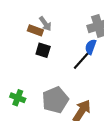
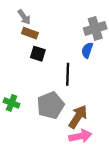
gray arrow: (45, 24) -> (24, 17), moved
black line: (82, 60) -> (68, 74), moved, turned -40

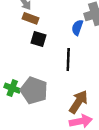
blue semicircle: (87, 50) -> (77, 28), moved
gray pentagon: (51, 105) -> (34, 90), moved, turned -30

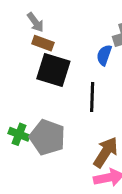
black square: (39, 39) -> (53, 70), size x1.6

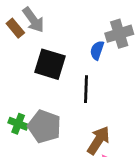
gray arrow: (35, 22) -> (33, 20), size x1.4
brown rectangle: (43, 43) -> (15, 28), moved, turned 30

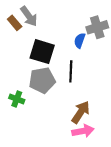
gray pentagon: (44, 126) -> (42, 80), moved, turned -30

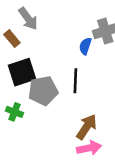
brown rectangle: (15, 23) -> (12, 39), moved
black square: (42, 52) -> (22, 72), moved, turned -35

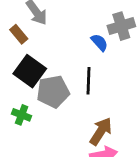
blue semicircle: (85, 46) -> (99, 42), turned 119
black square: (22, 72) -> (30, 71), turned -36

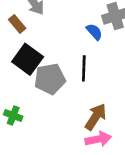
green cross: (22, 115) -> (13, 116), moved

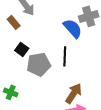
blue semicircle: (94, 32) -> (73, 28), size x1.5
black square: (28, 59) -> (22, 49), size x0.6

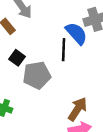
black line: (65, 56) -> (64, 50), moved

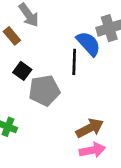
brown arrow: (78, 109) -> (90, 128), turned 30

